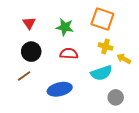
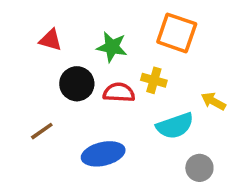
red triangle: (29, 23) -> (51, 40), turned -40
yellow cross: (105, 46) -> (154, 80), moved
black circle: (31, 52) -> (77, 84), moved

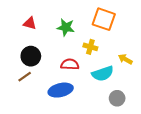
black circle: (77, 84) -> (31, 56), moved
red semicircle: (119, 93) -> (70, 64), moved

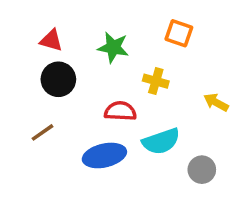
orange square: (104, 19) -> (179, 33), size x0.7
black circle: (31, 56) -> (58, 79), moved
cyan semicircle: (103, 74) -> (161, 141), moved

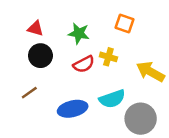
yellow arrow: (216, 102) -> (150, 72), size x1.6
red semicircle: (120, 111) -> (84, 64), moved, turned 150
gray circle: (202, 170) -> (141, 119), size x1.6

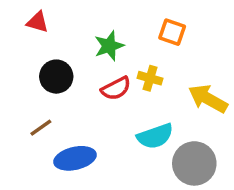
red triangle: (36, 28) -> (38, 22), moved
green star: (79, 33) -> (109, 46), turned -30
blue ellipse: (73, 109) -> (75, 158), moved

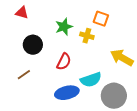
yellow cross: (150, 78) -> (87, 36), moved
red semicircle: (116, 88) -> (64, 62), moved, turned -36
blue ellipse: (75, 158) -> (67, 93), moved

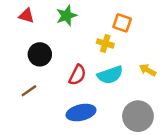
green star: (64, 27) -> (66, 16), moved
yellow arrow: (122, 58) -> (148, 70), size x0.6
cyan semicircle: (91, 80) -> (110, 75), moved

